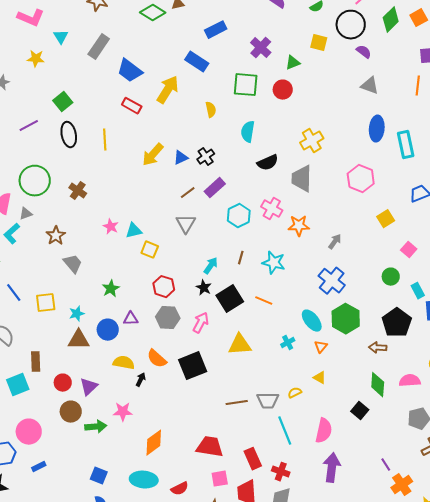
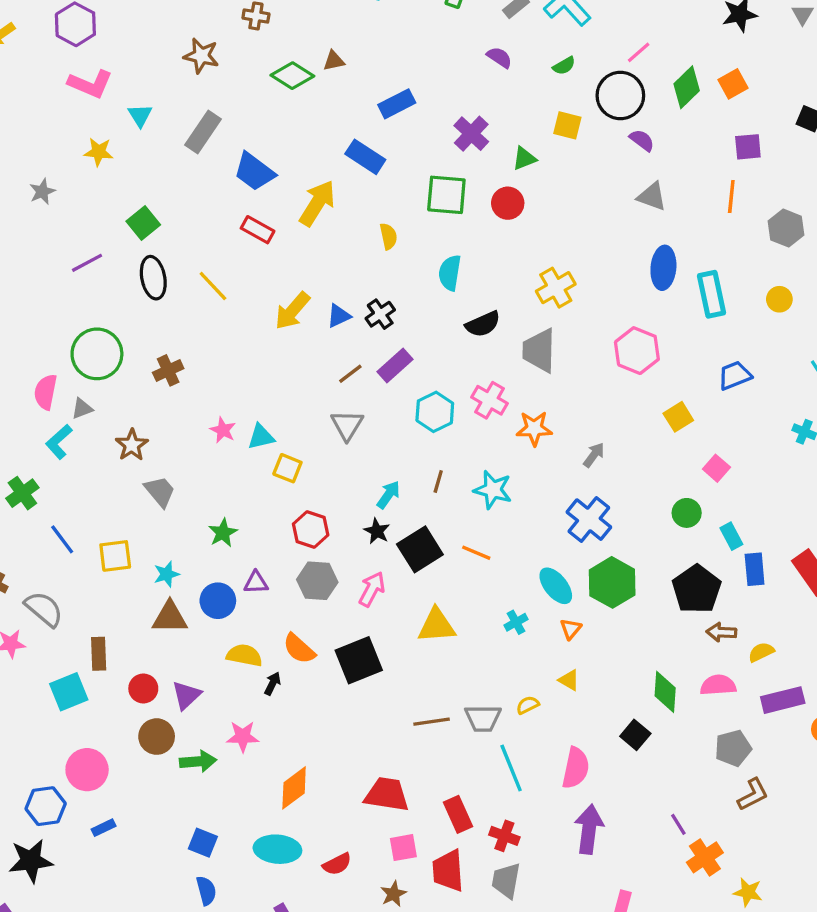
yellow line: (105, 140) -> (213, 286), turned -40
brown cross: (78, 191) -> (168, 370), turned 30
brown arrow: (378, 348) -> (721, 632), moved

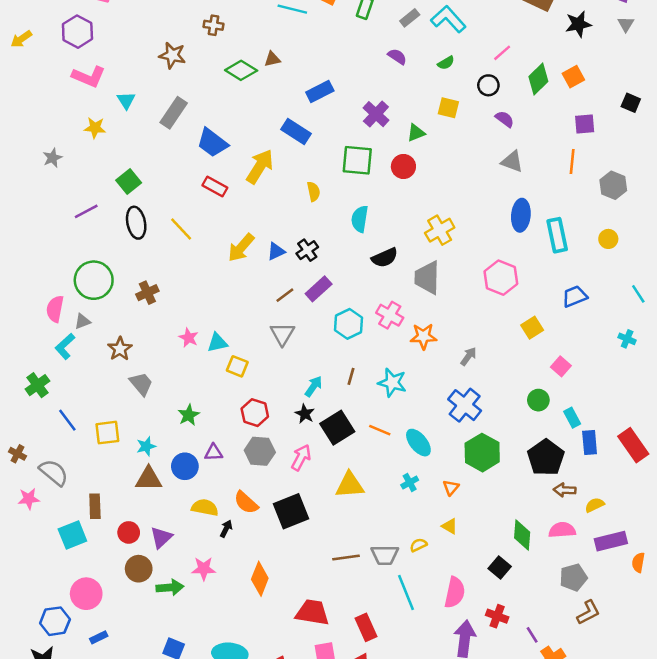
black circle: (620, 96) -> (488, 85), size x0.6
cyan ellipse: (556, 586) -> (418, 443), moved
orange diamond: (294, 788) -> (260, 579), moved, turned -32
red cross: (504, 836) -> (497, 616), moved

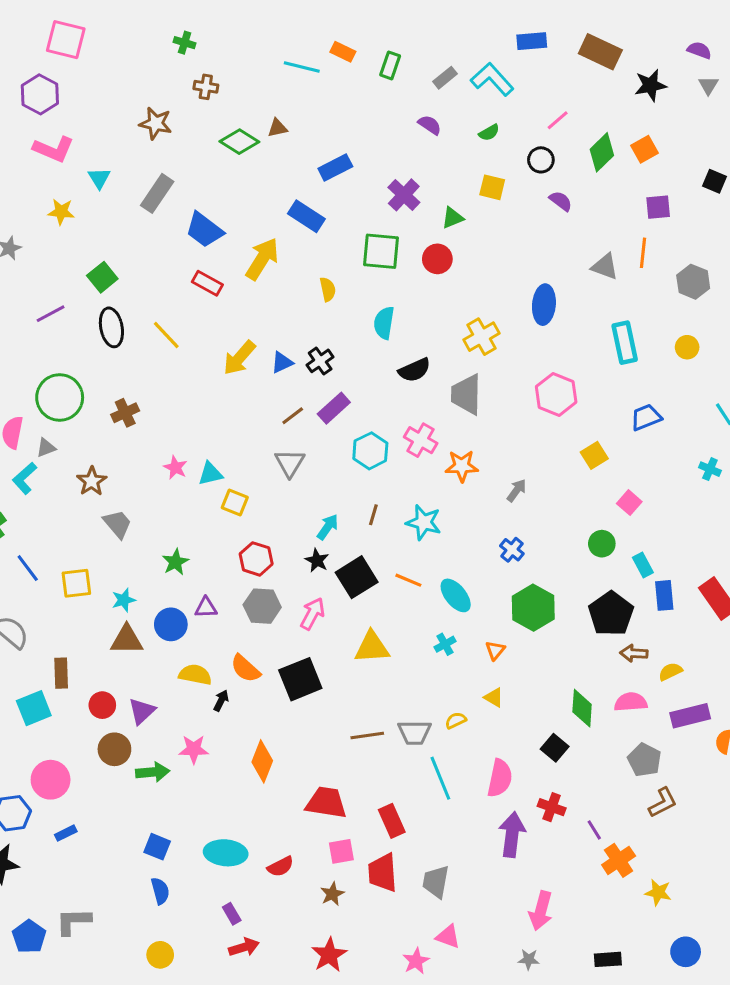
gray triangle: (512, 161) -> (605, 267), moved
blue ellipse: (521, 215) -> (544, 305), moved
blue cross: (465, 405) -> (512, 550), size x0.6
gray pentagon: (573, 577) -> (644, 760), turned -30

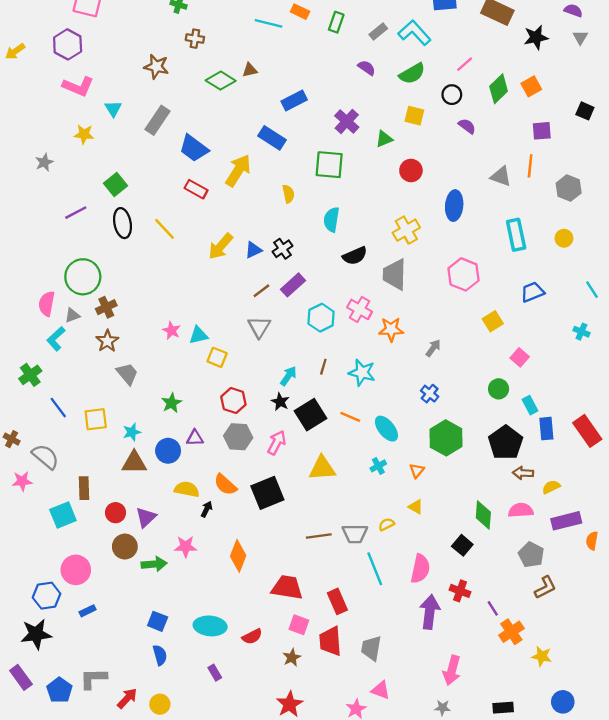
green semicircle: (489, 132) -> (412, 74), size x1.6
red circle: (437, 259) -> (411, 171), moved
brown cross: (125, 413) -> (106, 307), moved
pink square: (341, 851) -> (299, 625), turned 30
red arrow: (244, 947) -> (127, 698), moved, turned -30

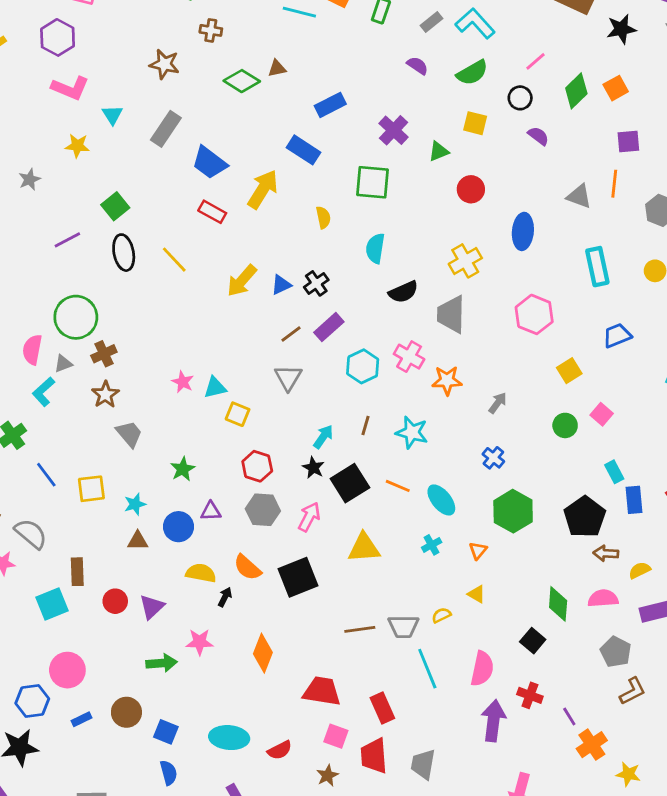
green circle: (499, 389) -> (565, 425), moved
brown triangle: (134, 462) -> (138, 541), size x0.7
brown circle: (125, 547) -> (126, 712), moved

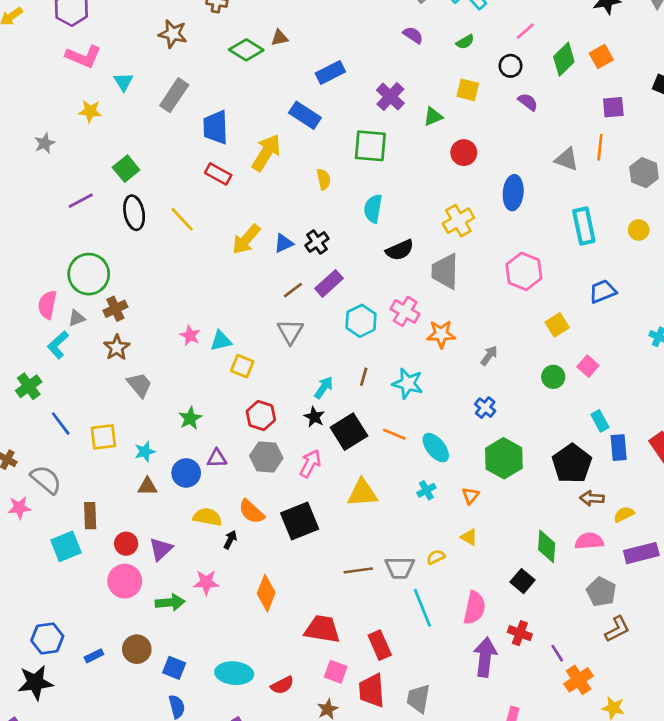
green semicircle: (472, 73) -> (465, 42), size x0.6
blue trapezoid: (209, 163) -> (216, 127), turned 51
pink circle: (67, 670) -> (125, 581), moved

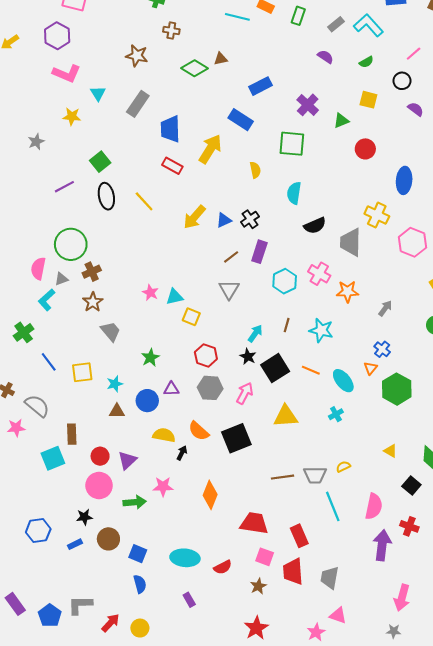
yellow cross: (458, 221) -> (377, 215), moved, turned -35
purple rectangle: (329, 283) -> (259, 252), turned -30
orange triangle: (470, 496) -> (371, 368), moved
yellow triangle: (469, 537) -> (390, 451), moved
black star: (35, 683) -> (84, 517), moved, size x0.6

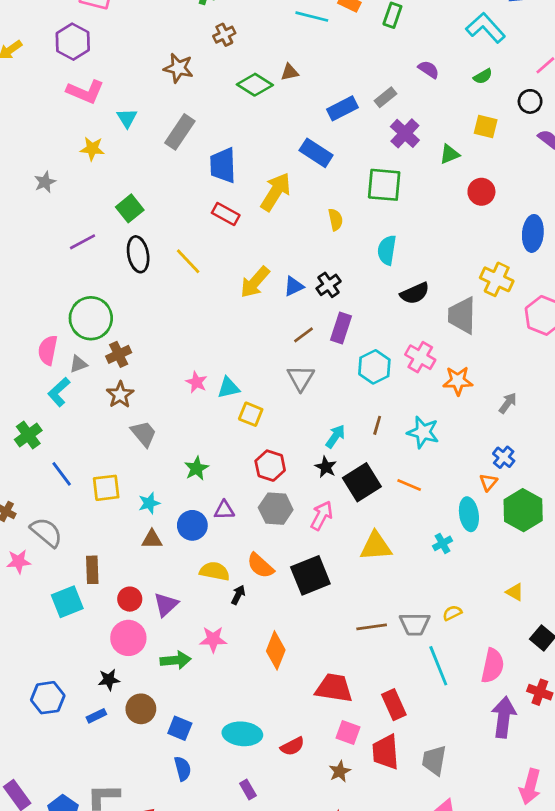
gray rectangle: (336, 24) -> (386, 97), moved
brown cross: (171, 31) -> (224, 35), turned -35
cyan ellipse: (343, 381) -> (469, 514), moved, turned 30

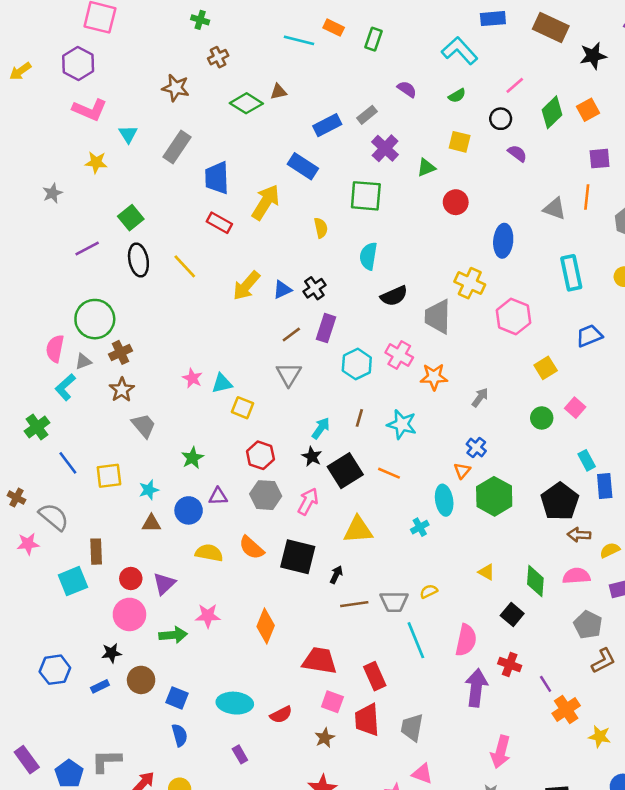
black square: (310, 575) -> (298, 557), turned 36
black arrow: (238, 595) -> (336, 575), moved

